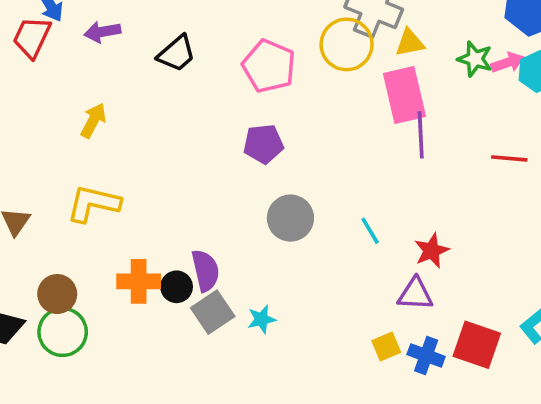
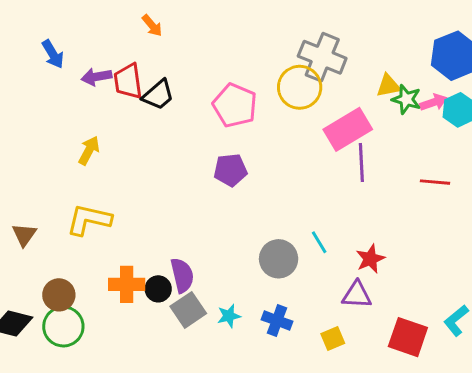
red trapezoid: (32, 37) -> (128, 81), moved, turned -33
yellow triangle: (410, 43) -> (388, 86), moved
pink rectangle: (404, 95) -> (348, 129), turned 72
gray circle: (290, 218) -> (279, 259), moved
blue cross: (426, 355) -> (277, 320), moved

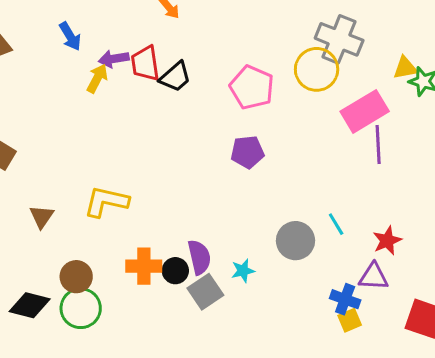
yellow arrow: (89, 150) -> (97, 78), moved
cyan star: (229, 316) -> (243, 271), moved
blue cross: (277, 320) -> (345, 299), moved

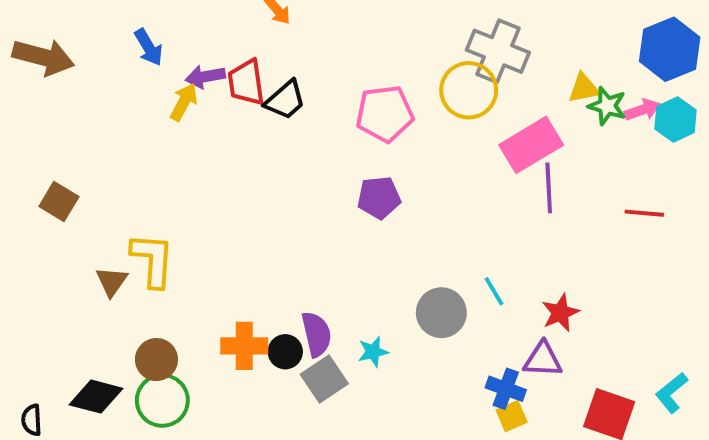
pink pentagon: (252, 87) -> (385, 114), turned -30
yellow L-shape: (106, 202) -> (153, 260), moved, turned 81

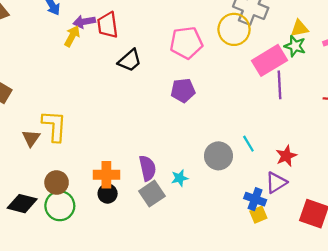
black trapezoid: (285, 100) -> (130, 60), moved
green star: (607, 106) -> (295, 46), moved
black circle: (285, 352) -> (108, 194), moved
purple triangle: (543, 360) -> (276, 182), turned -35

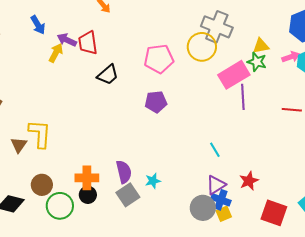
purple arrow: (84, 22) -> (67, 40), turned 36
gray circle: (218, 156) -> (203, 208), moved
red star: (286, 156) -> (249, 181), moved
purple triangle: (276, 182) -> (216, 185), moved
green circle: (60, 206) -> (60, 206), moved

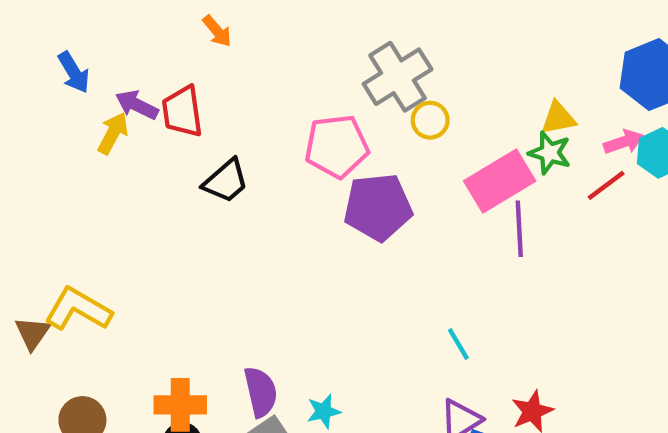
gray cross: (217, 27) -> (398, 77), moved, turned 36
yellow circle: (202, 47) -> (430, 120), size x0.6
purple pentagon: (156, 102) -> (378, 207), moved, size x1.4
red line: (292, 110) -> (606, 185), moved, turned -42
yellow L-shape: (40, 134) -> (78, 309), turned -64

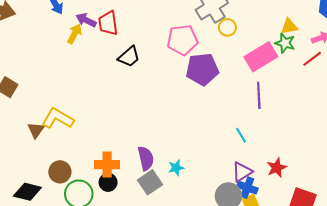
purple line: (519, 229) -> (259, 95), moved

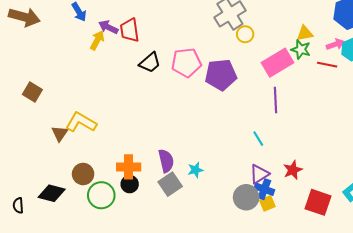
pink pentagon: (182, 40) -> (186, 63), moved
red line: (312, 59) -> (327, 65), turned 48

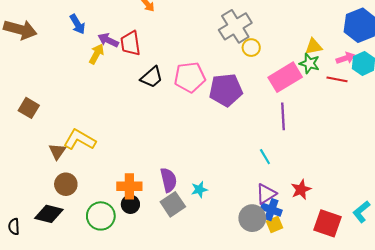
brown circle: (83, 174) -> (66, 184), moved

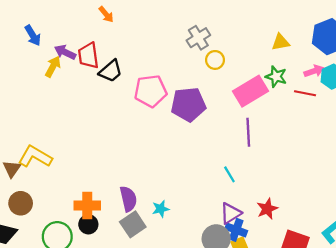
gray cross: (235, 26) -> (198, 38), size x0.7
yellow triangle: (314, 46) -> (281, 42), moved
black trapezoid: (152, 77) -> (111, 71), moved

